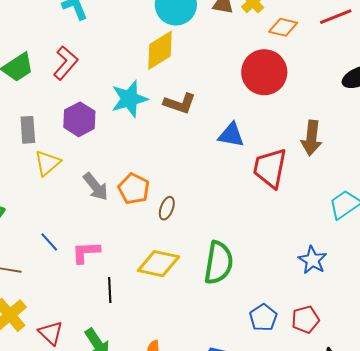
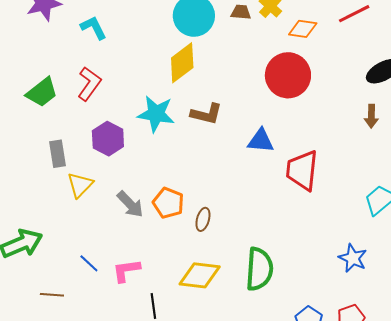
cyan star: (129, 99) -> (156, 114), turned 30
brown arrow: (312, 138) -> (371, 116), moved, size x0.7

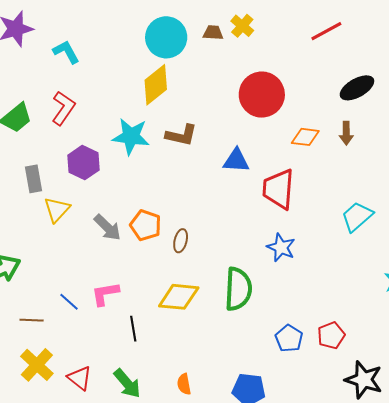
orange diamond: (303, 29) -> (305, 137), moved
blue star: (353, 258) -> (281, 247), moved
blue line: (89, 263) -> (69, 302), moved

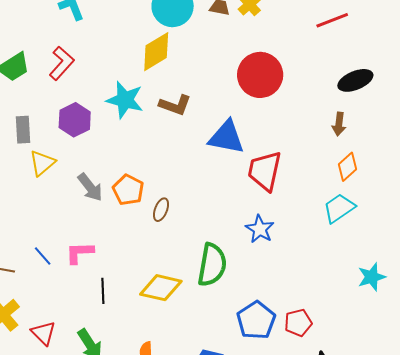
orange diamond: (305, 137) -> (348, 167), moved, turned -56
blue triangle: (236, 161) -> (226, 137), size x1.4
yellow diamond: (179, 297) -> (161, 288), moved
blue pentagon: (289, 338) -> (256, 320), size x1.4

